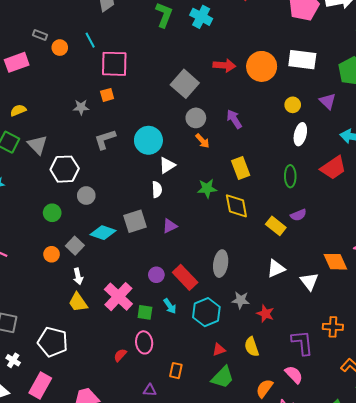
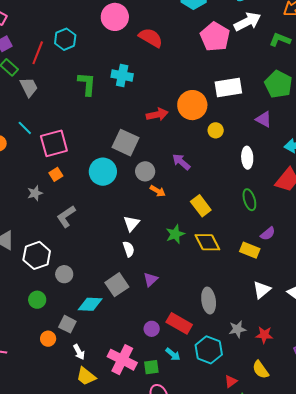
yellow circle: (293, 105) -> (216, 130), moved
cyan circle: (148, 140) -> (103, 172), moved

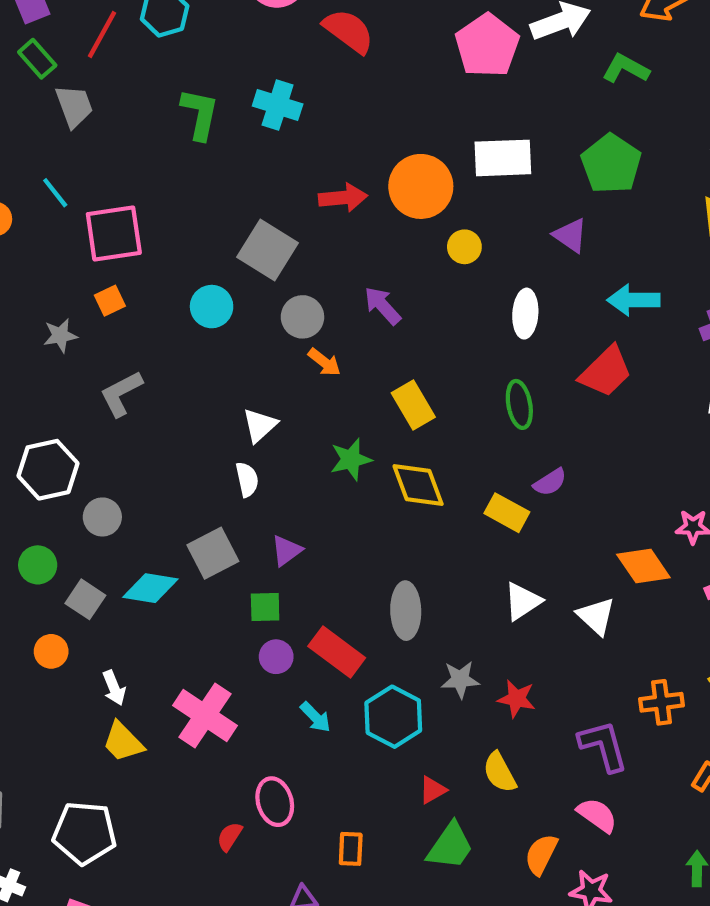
cyan circle: (103, 172) -> (212, 307), size x0.7
gray square: (67, 324) -> (85, 599), moved
green square: (151, 367) -> (265, 607), moved

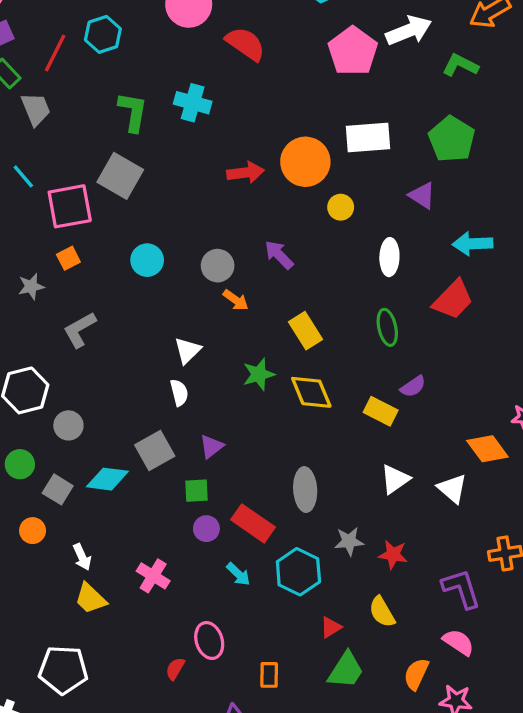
gray square: (268, 250) -> (120, 176), moved
pink cross: (205, 715) -> (153, 576), size x0.7

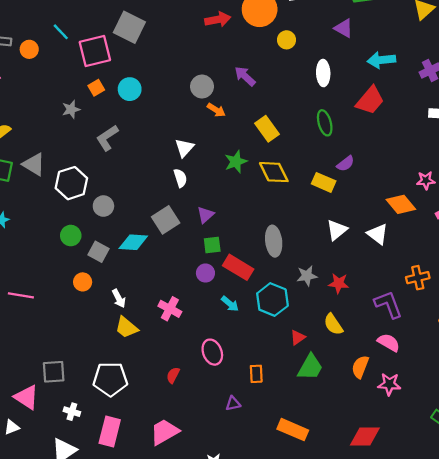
cyan circle: (147, 260) -> (130, 89), moved
green square: (196, 491) -> (212, 245), moved
red semicircle: (175, 669) -> (173, 375), moved

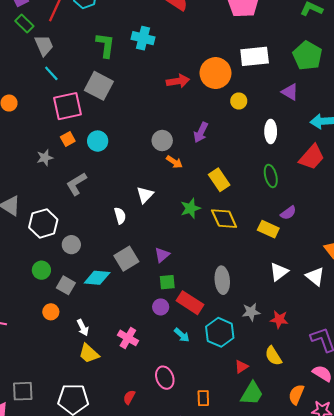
cyan line: (61, 32) -> (51, 73), moved
purple arrow: (245, 76) -> (201, 132), turned -108
white semicircle: (180, 178) -> (120, 216), moved

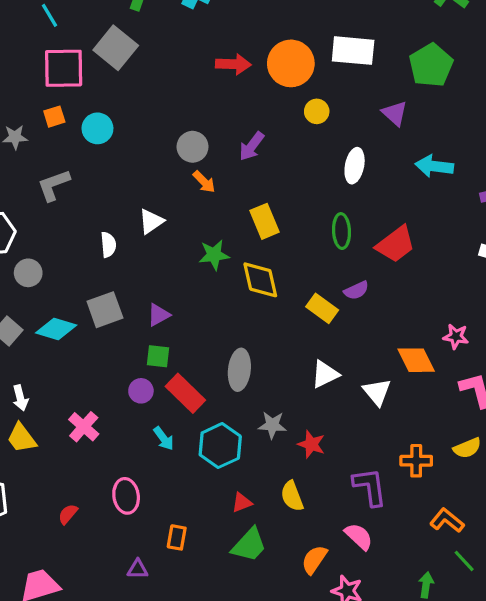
red trapezoid: (312, 157) -> (396, 244), moved

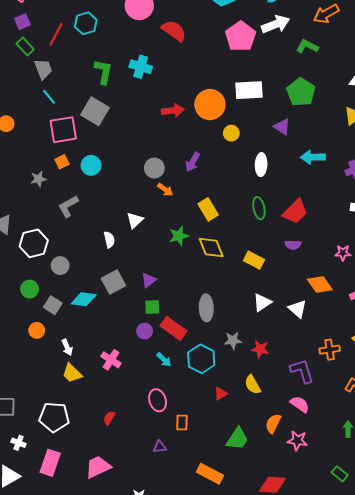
purple semicircle: (356, 290) -> (293, 245), moved, turned 35
pink star: (456, 336) -> (343, 253), moved
pink ellipse: (126, 496) -> (158, 400), moved
green trapezoid: (249, 545) -> (237, 439), moved

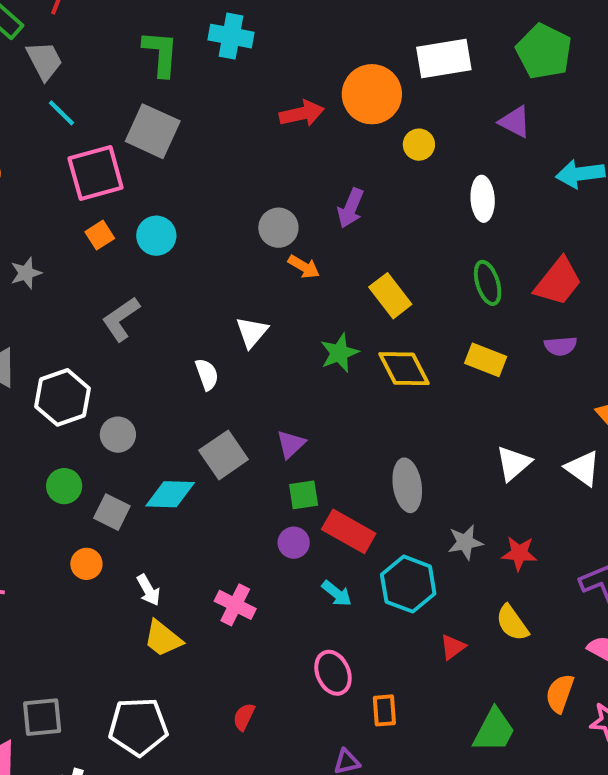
gray star: (38, 179) -> (26, 273), moved
yellow rectangle: (254, 260) -> (486, 360), moved

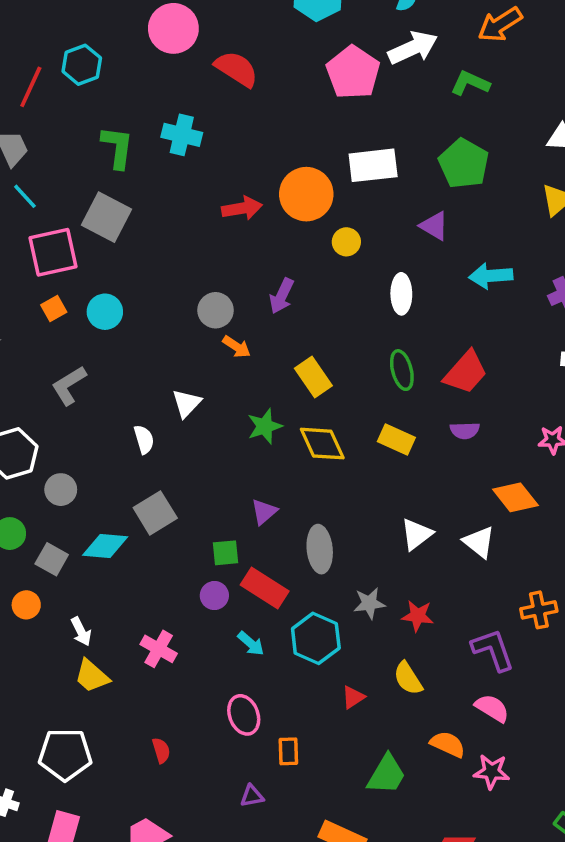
purple triangle: (291, 444) -> (264, 512), moved
orange semicircle: (560, 693) -> (448, 744), turned 92
red semicircle: (244, 717) -> (161, 750), turned 135

